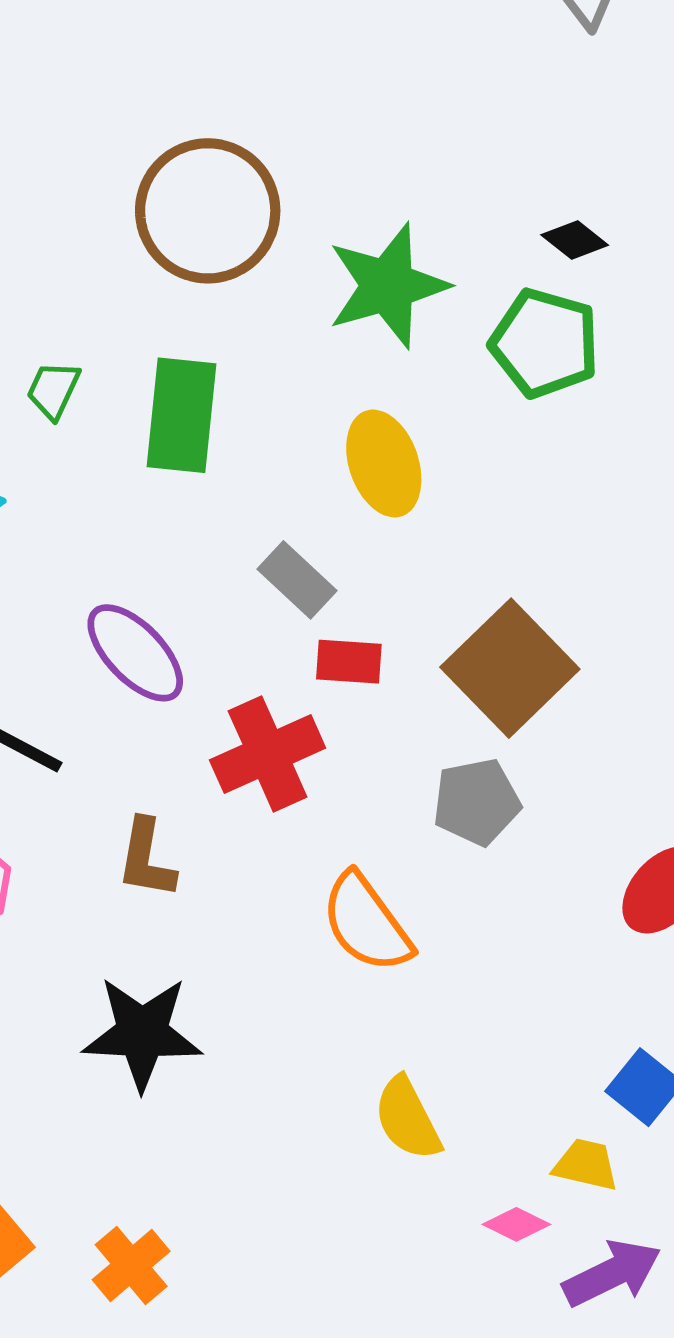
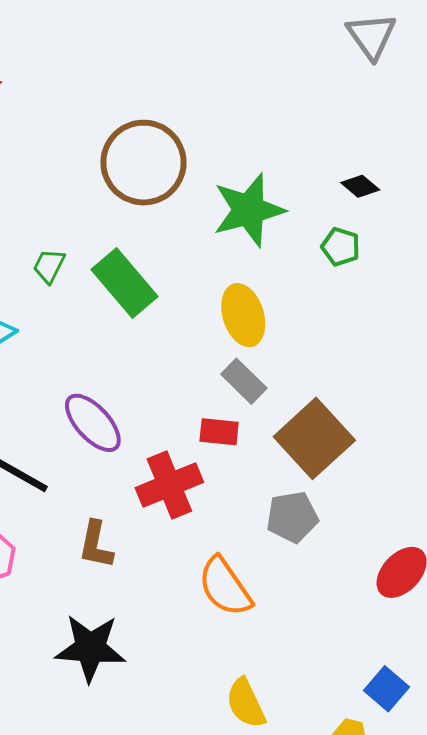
green pentagon: (545, 343) -> (341, 247), size x0.6
green rectangle: (182, 415) -> (124, 283), turned -48
gray rectangle: (297, 580) -> (244, 381), moved

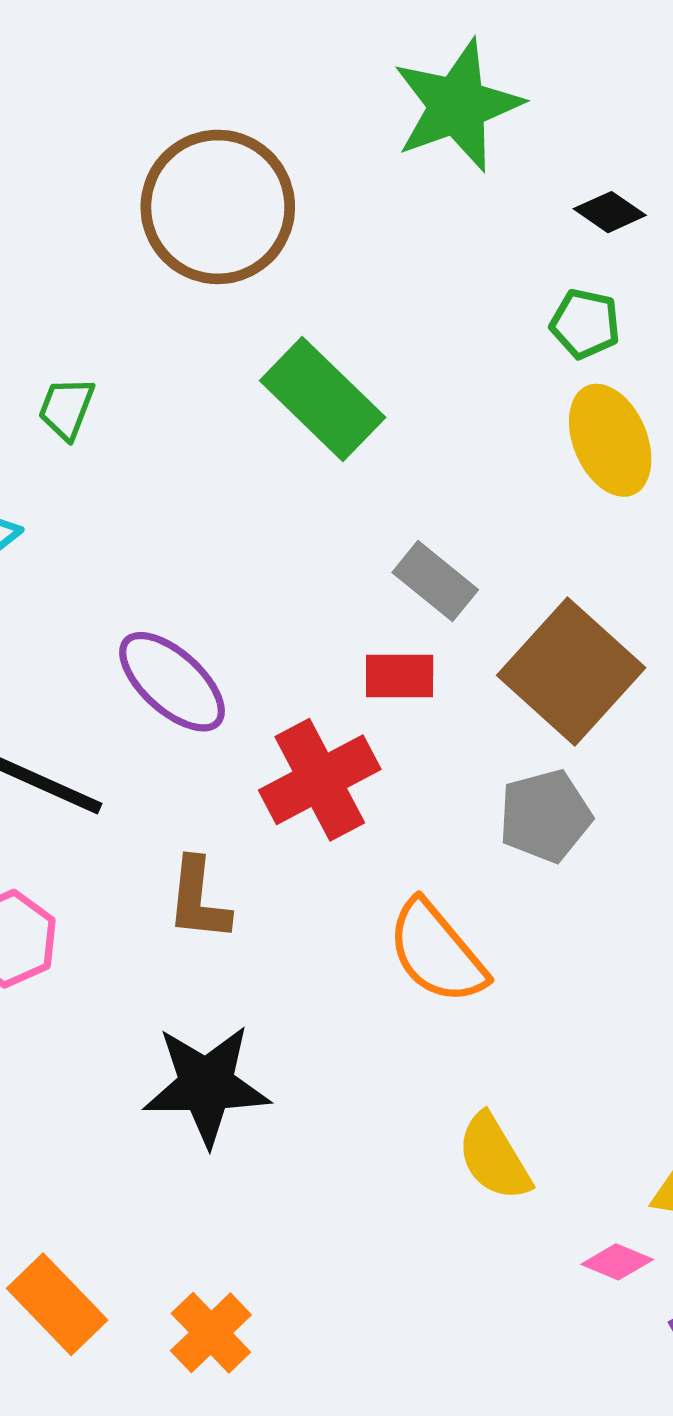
green star: (249, 210) -> (457, 106), moved
green rectangle: (124, 283) -> (323, 399), moved
yellow ellipse: (243, 315) -> (610, 440), moved

